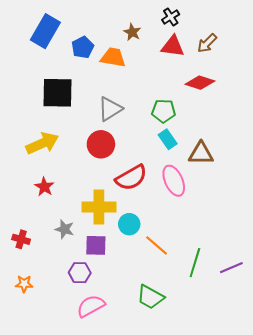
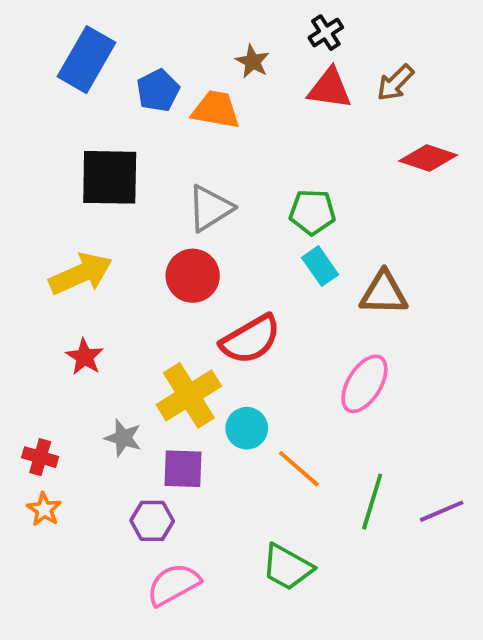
red diamond: (200, 83) -> (428, 158), moved
pink ellipse: (174, 181) -> (364, 384), moved, turned 56
yellow cross: (99, 207) -> (189, 395), turned -32
orange star: (24, 284) -> (44, 509), moved, turned 30

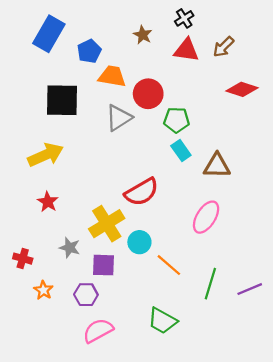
orange trapezoid: (216, 110) -> (112, 76), moved
red circle: (193, 276) -> (148, 94), moved
orange star: (44, 509) -> (43, 290), moved

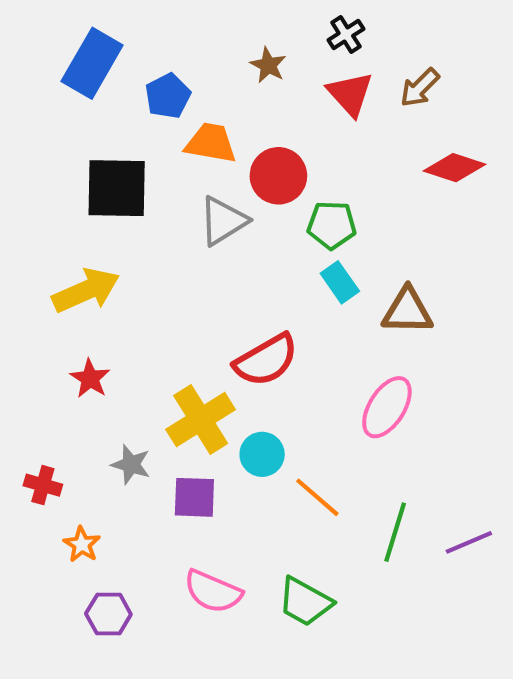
red triangle: (186, 50) -> (350, 94), turned 40
purple hexagon: (86, 295) -> (108, 614), moved
pink semicircle: (98, 331) -> (213, 592), moved, turned -128

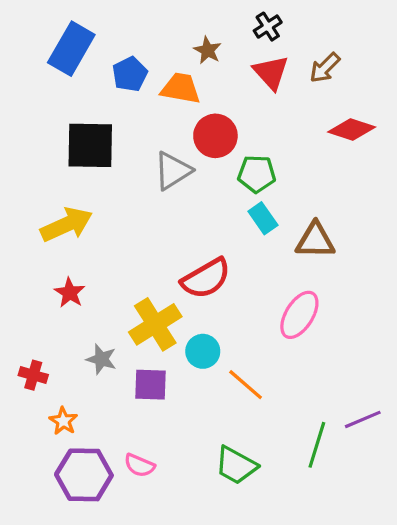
orange trapezoid: (211, 143) -> (181, 88), moved
green line: (395, 532) -> (317, 445), moved
pink semicircle: (213, 592) -> (139, 465), moved, size x0.7
purple hexagon: (108, 614) -> (84, 475), size x1.6

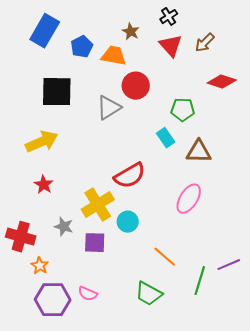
green pentagon: (257, 174) -> (183, 110), moved
red cross: (33, 375) -> (21, 237), size x1.6
orange line: (246, 385) -> (165, 257), moved

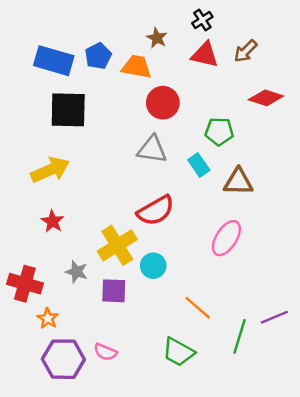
blue rectangle: (45, 31) -> (54, 61), moved, turned 76
red triangle: (171, 46) -> (205, 55), turned -35
gray triangle: (109, 108) -> (152, 149), moved, turned 40

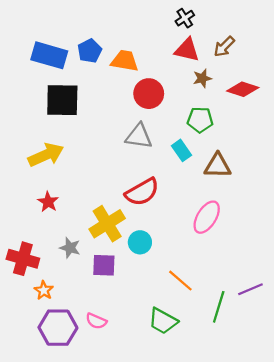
brown star: (157, 38) -> (202, 78), moved, turned 30

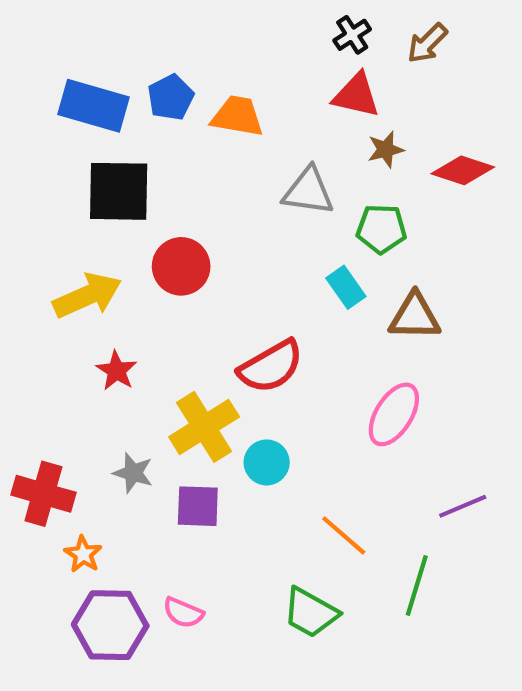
brown arrow: (224, 47) -> (427, 43), moved
red circle: (149, 94) -> (181, 266), moved
gray triangle: (139, 136) -> (308, 191), moved
red star: (48, 202) -> (116, 371), moved
purple line: (250, 289) -> (463, 506), moved

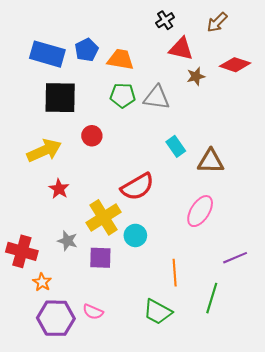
black cross: (352, 35) -> (165, 20), moved
red diamond: (463, 170) -> (235, 65), moved
green pentagon: (381, 229) -> (123, 95), moved
red circle: (181, 266) -> (92, 136), size x0.7
orange line: (344, 535) -> (175, 273), turned 45

